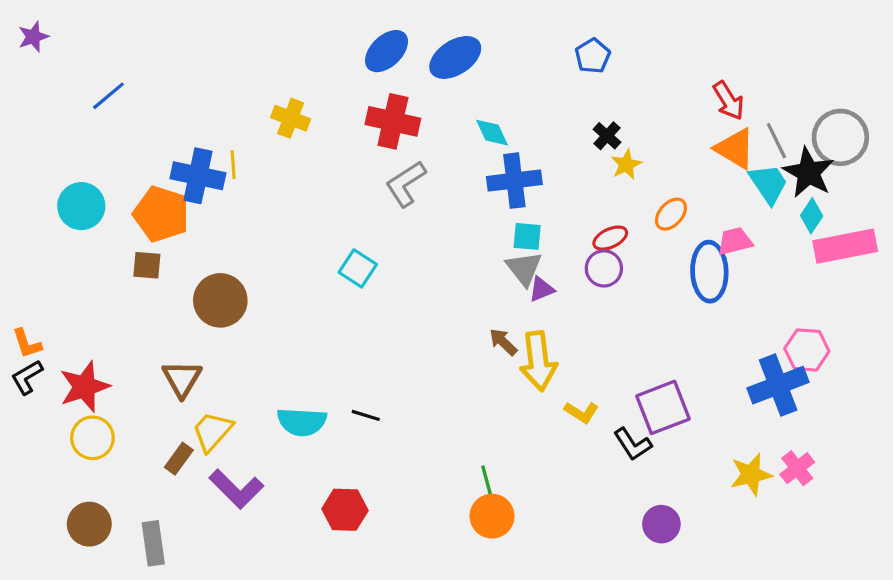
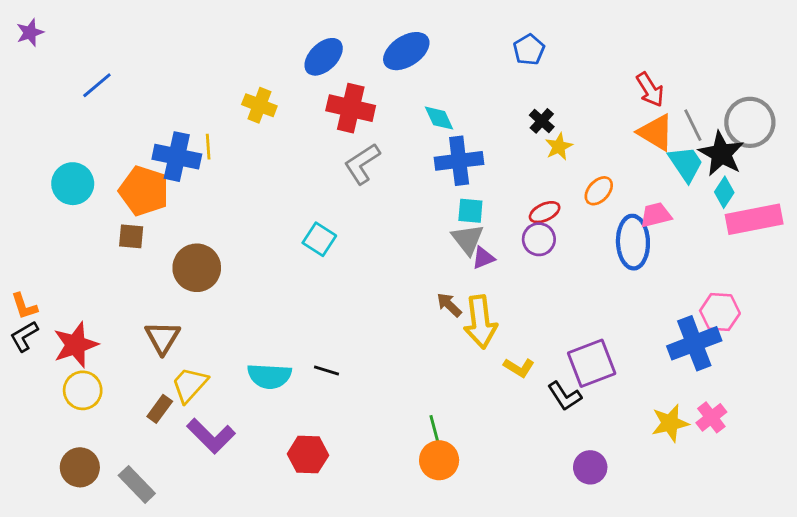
blue ellipse: (387, 51) -> (324, 57), moved
gray rectangle: (153, 543) -> (137, 484), turned -36

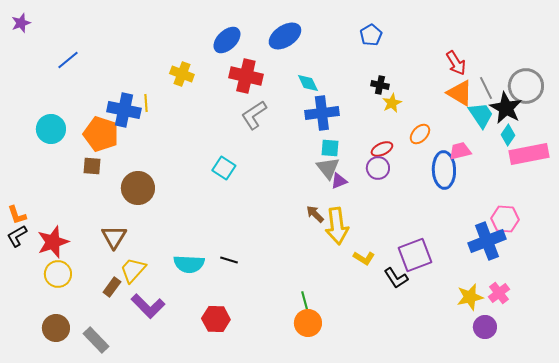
black cross: (542, 121) -> (380, 85), turned -30
purple circle: (590, 467) -> (485, 327), moved

